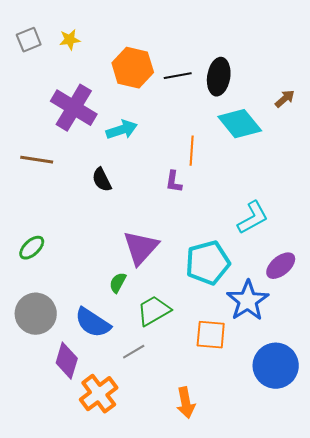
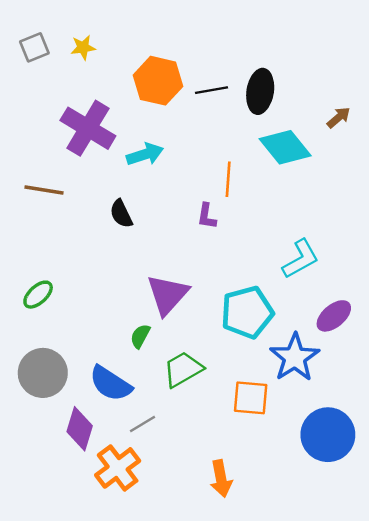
gray line: (134, 352) -> (143, 424), moved

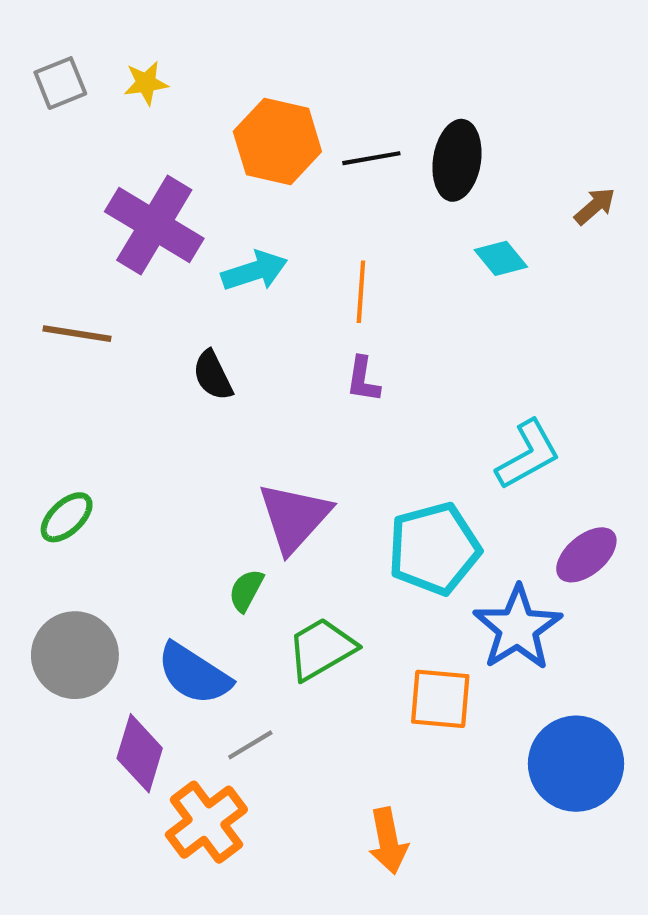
cyan diamond: (285, 147) -> (501, 258), size x0.6
orange line: (228, 179) -> (361, 292), moved

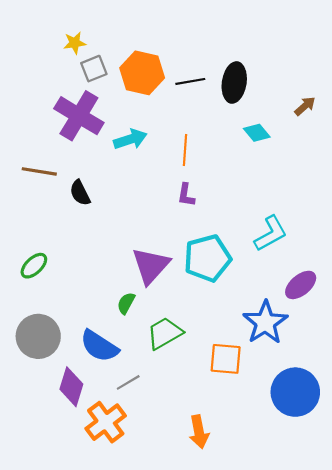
gray square: (60, 83) -> (94, 69), moved
black semicircle: (213, 375) -> (80, 193), moved
cyan pentagon: (434, 549) -> (207, 258), moved

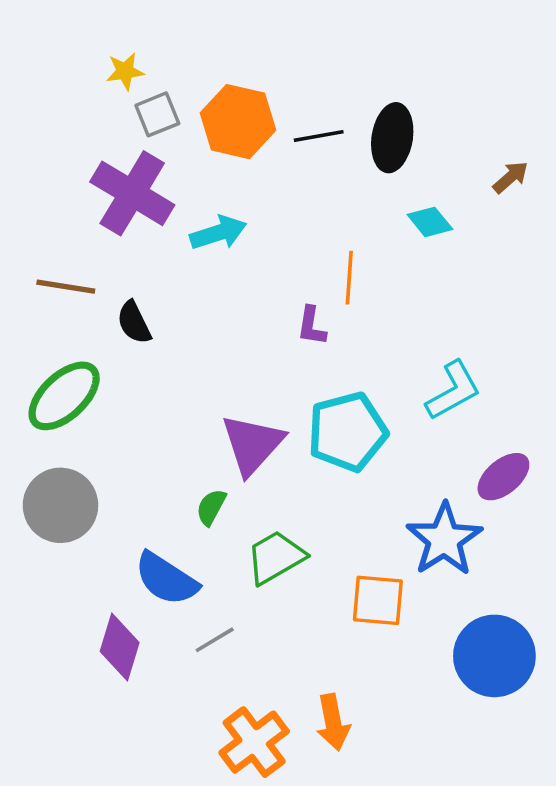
orange line: (185, 150) -> (349, 278), moved
green ellipse: (34, 266) -> (64, 396), moved, size x1.6
gray circle: (38, 336) -> (60, 505), moved
orange cross: (106, 422) -> (254, 742), moved

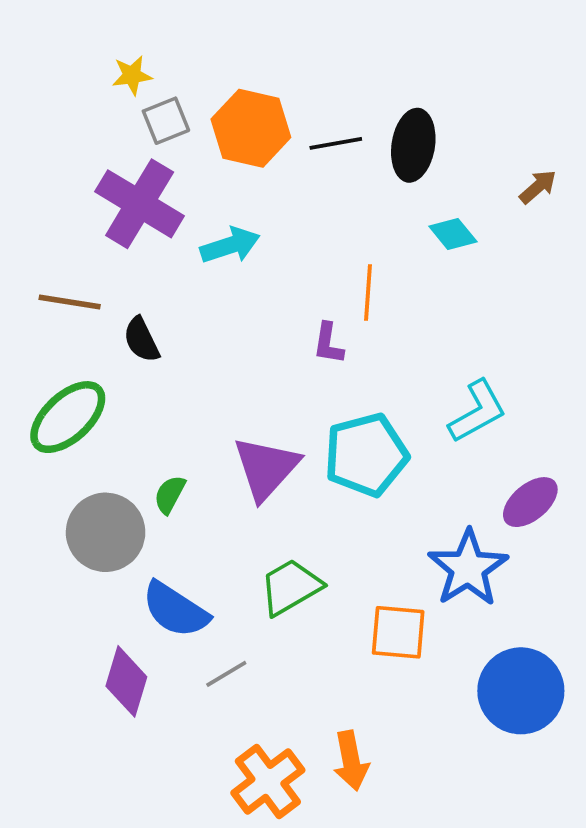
gray circle: (60, 505) -> (106, 532), moved
green semicircle: (211, 507) -> (170, 495), moved

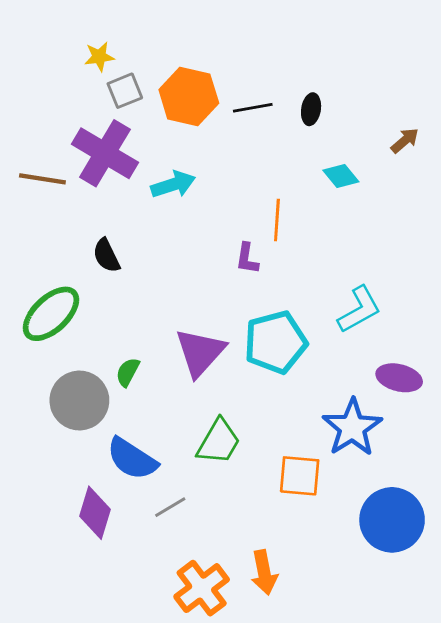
black ellipse: (413, 145) -> (311, 109), size x0.6
brown line: (70, 302) -> (42, 179), moved
purple ellipse: (530, 502) -> (399, 378), turned 54
green trapezoid: (291, 587) -> (219, 442), turned 150

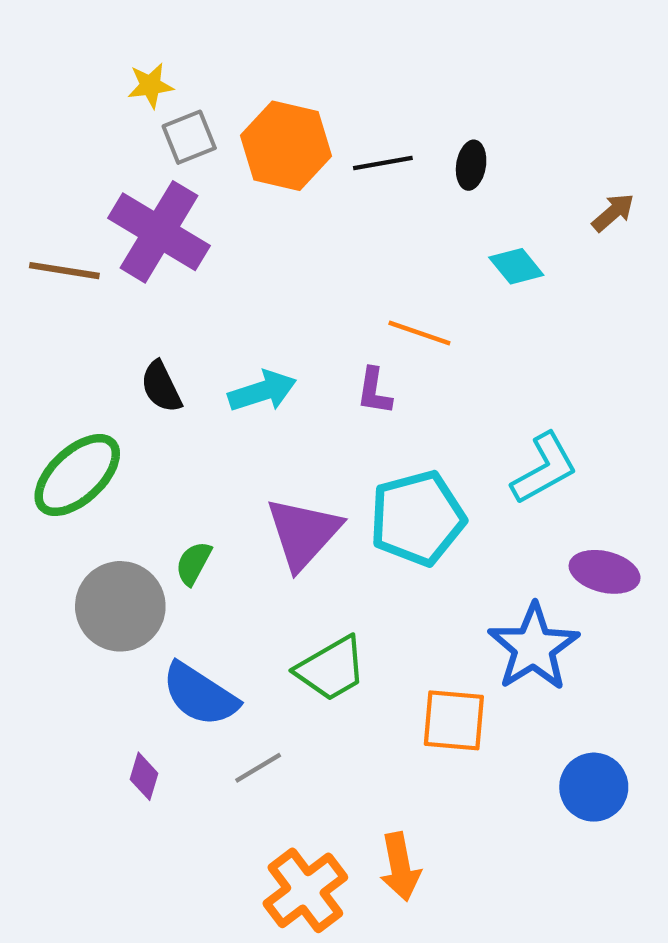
cyan arrow: (173, 185) -> (262, 391), moved
orange line: (277, 220) -> (419, 333), turned -75
green trapezoid: (219, 442) -> (331, 669), turned 30
purple diamond: (95, 513) -> (144, 776), size x0.6
blue circle: (392, 520) -> (594, 787), size x0.7

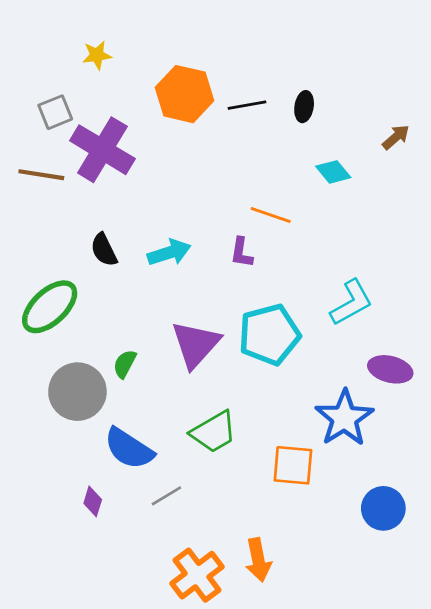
gray square: (189, 137) -> (55, 112), moved

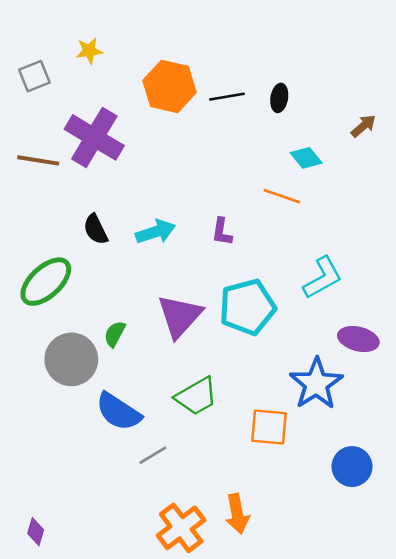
gray square: (55, 112) -> (34, 76), moved
orange line: (271, 215) -> (282, 196), moved
purple diamond: (93, 501) -> (36, 532), moved

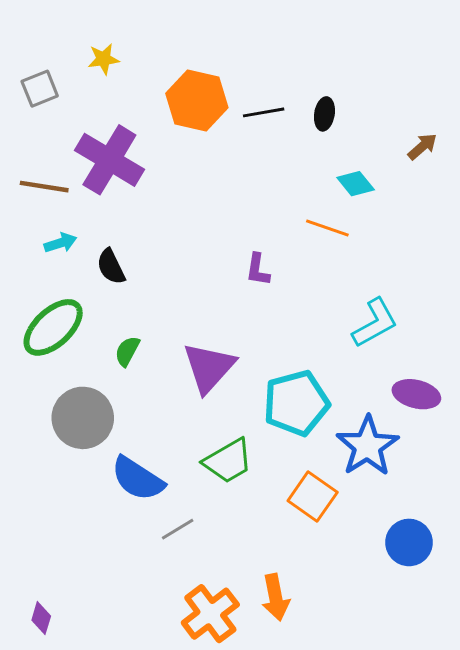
cyan arrow: (156, 232) -> (61, 243), moved, size x0.7
cyan pentagon: (247, 307) -> (296, 403), moved
green semicircle: (115, 334) -> (127, 351), moved
orange square: (269, 427) -> (313, 496), turned 30

